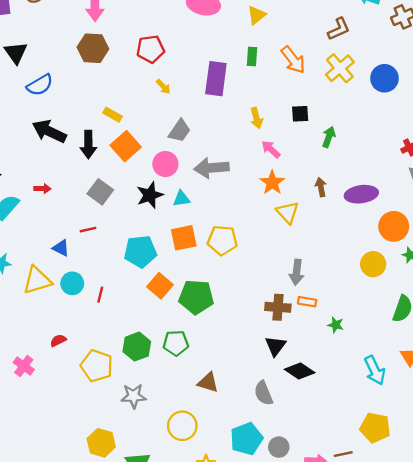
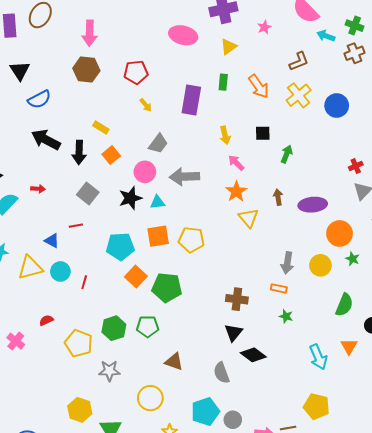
orange square: (126, 146) -> (111, 155), size x0.7
gray arrow: (297, 272) -> (287, 263), moved
orange rectangle: (307, 302) -> (279, 288), moved

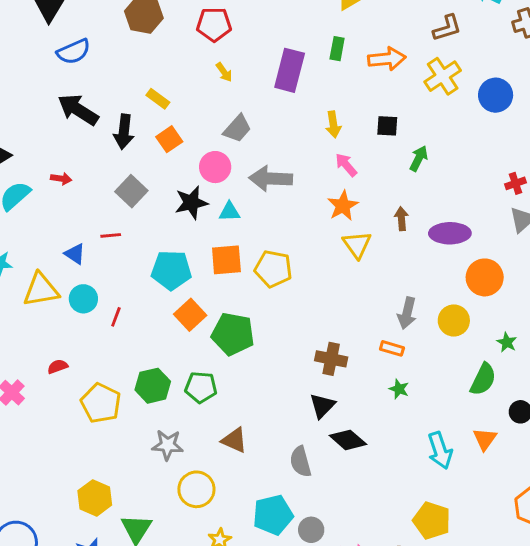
orange arrow: (259, 86) -> (387, 59), turned -65
green star: (353, 259) -> (507, 342), moved
gray star: (109, 371) -> (168, 445), moved

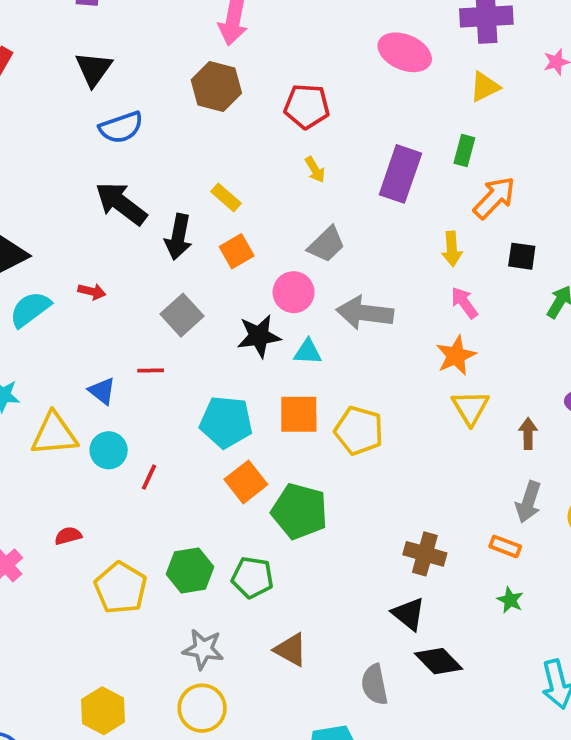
orange arrow: (387, 59) -> (494, 198), moved, turned -45
brown arrow: (401, 219) -> (528, 433), moved
black triangle: (322, 406) -> (409, 614), turned -40
yellow circle: (196, 489) -> (202, 708), moved

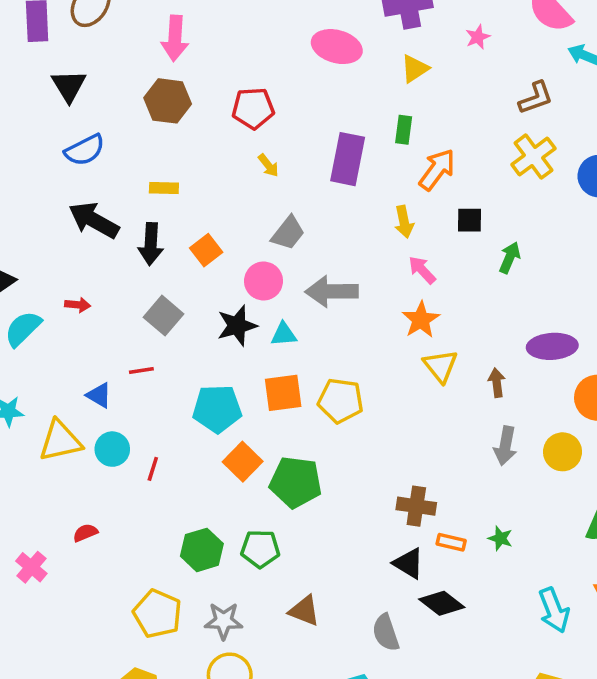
black triangle: (94, 69) -> (69, 86), moved
yellow rectangle: (226, 197) -> (164, 188), moved, turned -32
orange rectangle: (505, 546) -> (451, 542), moved
yellow pentagon: (121, 588) -> (157, 614), moved

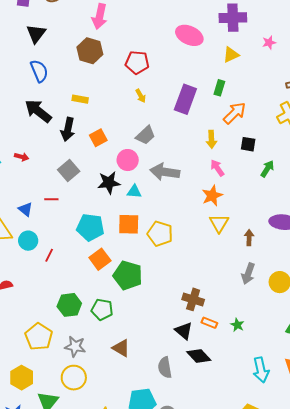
blue semicircle: (85, 150) -> (39, 71), turned -95

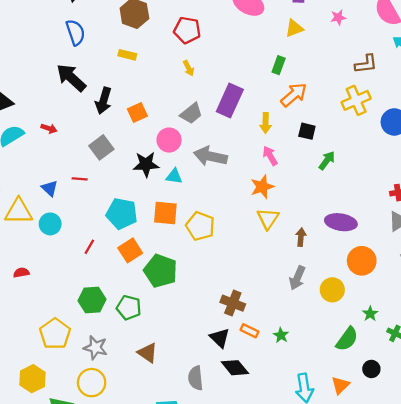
yellow rectangle: (80, 99) -> (127, 55), moved
purple rectangle: (185, 99) -> (230, 101), moved
red line: (49, 255) -> (89, 247), moved

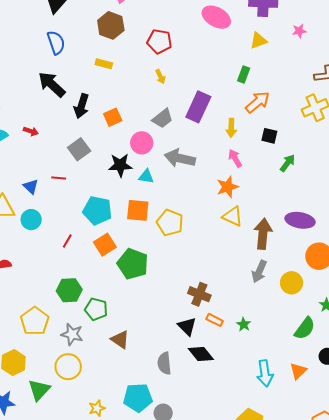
yellow triangle: (268, 219) -> (233, 216), turned -40
brown arrow: (301, 237) -> (263, 234), size x1.8
green pentagon: (129, 308) -> (96, 309), moved

